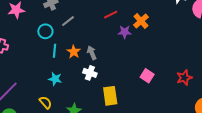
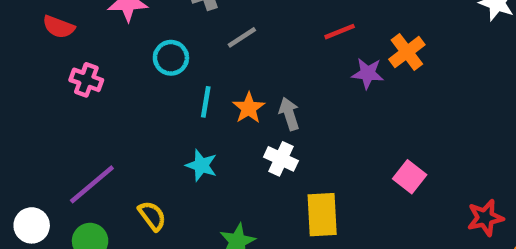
cyan circle: (45, 31) -> (171, 58), moved
red star: (184, 78) -> (485, 218), moved
yellow semicircle: (45, 102) -> (152, 216), moved

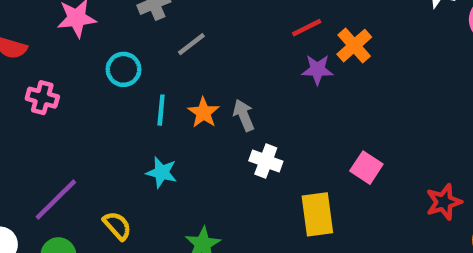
red line: (340, 32) -> (307, 28), moved
white cross: (281, 159) -> (266, 161), moved
yellow rectangle: (322, 215) -> (317, 214), moved

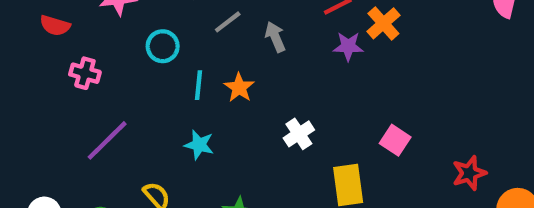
gray arrow: (244, 115) -> (275, 37), moved
white cross: (266, 161) -> (299, 134), turned 36
purple line: (56, 200) -> (107, 140), moved

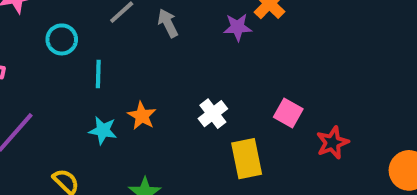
orange star: (239, 88) -> (142, 116), moved
white cross: (299, 134) -> (213, 114), moved
red star: (469, 173) -> (332, 143), moved

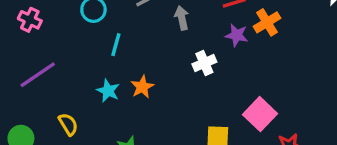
pink square: (288, 113) -> (260, 114), size x1.4
white cross: (213, 114) -> (204, 63), moved

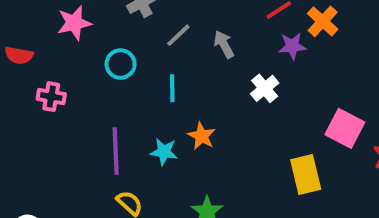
cyan line: (116, 45) -> (172, 88), moved
purple line: (38, 75) -> (116, 151), moved, turned -42

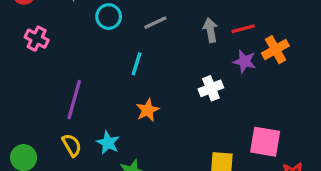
gray arrow: (224, 44) -> (210, 30), moved
cyan circle: (121, 64) -> (109, 17), moved
pink square: (345, 128) -> (265, 142), turned -36
cyan star: (164, 152) -> (108, 143), moved

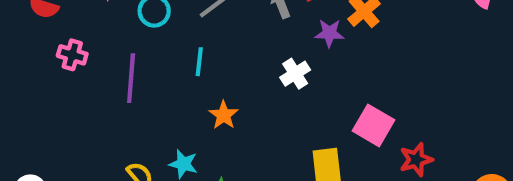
purple line: (74, 100) -> (131, 78), moved
pink square: (265, 142) -> (373, 125), turned 32

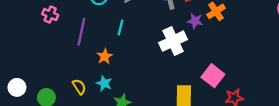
white cross: (295, 74) -> (173, 41), size x1.6
orange star: (224, 115) -> (105, 56), moved

